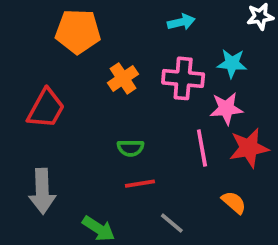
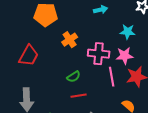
pink cross: (183, 78) -> (99, 54), moved
green semicircle: (131, 148) -> (74, 77), turned -32

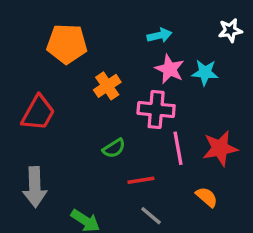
pink star: (125, 56) -> (170, 69), moved, turned 30
red line: (79, 96) -> (141, 180), moved

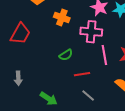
orange cross: (107, 86) -> (62, 18), turned -35
gray arrow: (35, 187) -> (18, 78), size x0.6

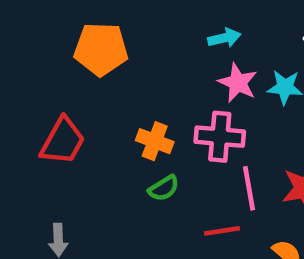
orange cross: (62, 18) -> (155, 141), moved
red line: (82, 74) -> (222, 231), moved

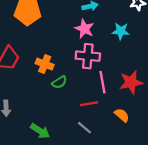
pink star: (238, 83) -> (84, 29), moved
orange cross: (155, 141) -> (45, 64), moved

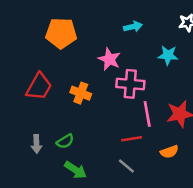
pink star: (84, 29) -> (109, 59), moved
green semicircle: (59, 82) -> (65, 141), moved
orange semicircle: (122, 115) -> (169, 152), turned 119

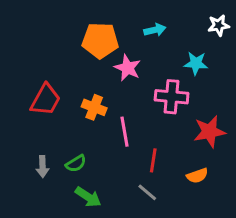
orange pentagon: (61, 33) -> (100, 41), moved
pink cross: (130, 84) -> (172, 97), moved
pink line: (147, 114) -> (124, 132), moved
red line: (132, 139) -> (153, 160), turned -72

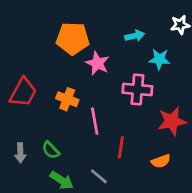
cyan arrow: (155, 30) -> (135, 36), moved
green semicircle: (76, 163) -> (51, 150), turned 78
gray line: (147, 192) -> (99, 176), moved

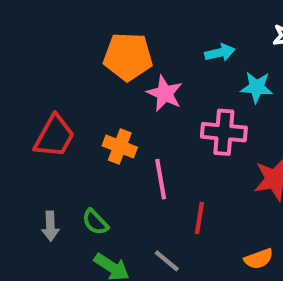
orange semicircle: (161, 161) -> (259, 259), moved

